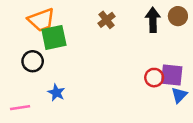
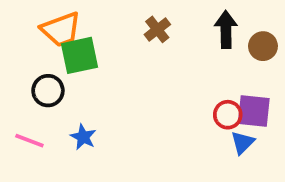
brown circle: (178, 16) -> (263, 46), moved
blue triangle: (179, 95) -> (243, 143), moved
pink line: (20, 108) -> (29, 141), moved, turned 30

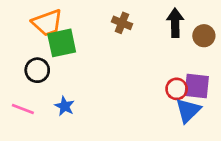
brown cross: (157, 29) -> (122, 23), turned -30
blue triangle: (243, 143) -> (188, 110), size x1.4

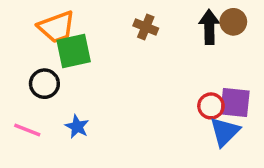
brown circle: (204, 36) -> (233, 22), moved

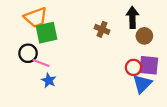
brown circle: (233, 22) -> (144, 36), moved
brown cross: (146, 27) -> (102, 29), moved
pink line: (27, 130) -> (41, 63), moved

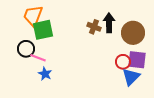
orange trapezoid: (36, 17) -> (33, 16), turned 130
black arrow: (132, 17) -> (109, 23), moved
brown circle: (144, 36) -> (133, 33), size x1.5

